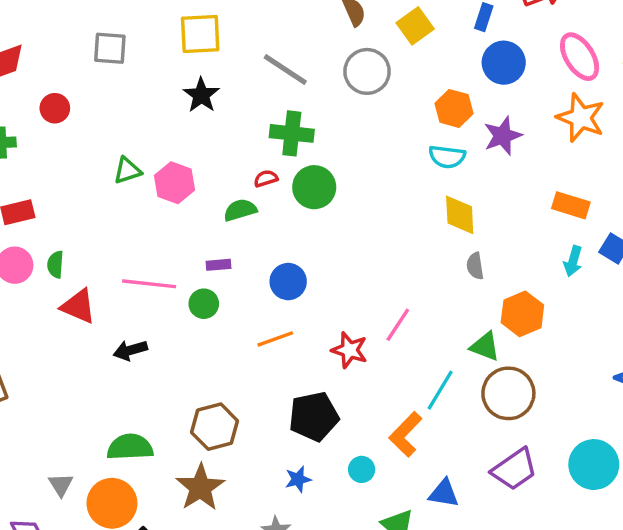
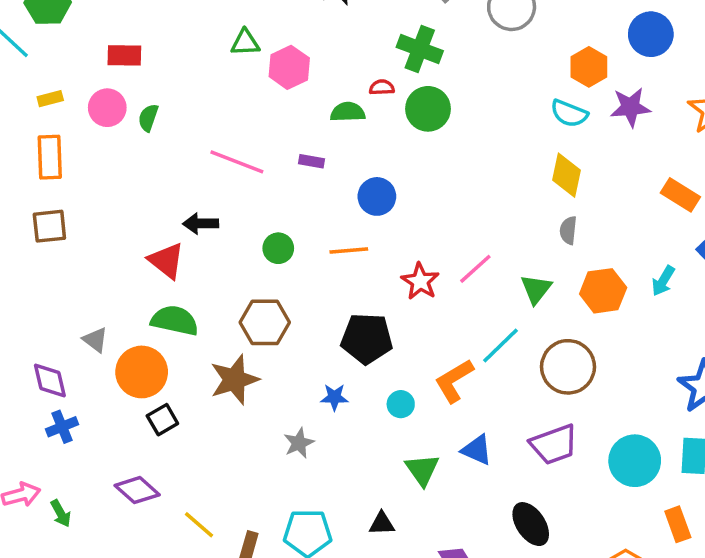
cyan arrow: (573, 261) -> (663, 281), moved
green circle: (204, 304) -> (278, 248), moved
red triangle: (78, 306) -> (166, 261), moved
green triangle: (485, 346) -> (536, 289), moved, turned 32
gray triangle: (61, 485) -> (95, 340), turned -36

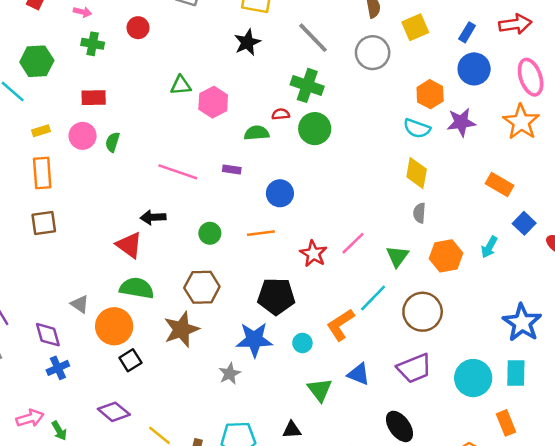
blue star: (334, 397) -> (254, 340), size x1.8

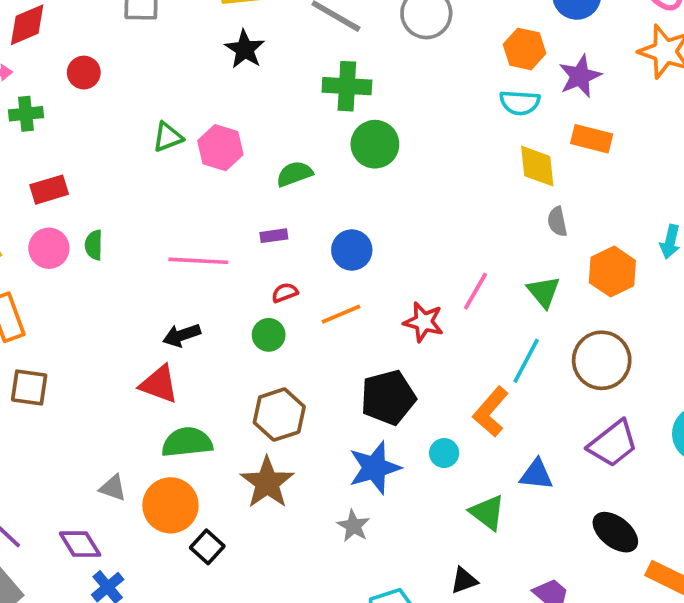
red semicircle: (281, 114) -> (285, 293), moved
orange rectangle: (499, 184) -> (592, 139), moved
brown square: (44, 223) -> (29, 388), turned 32

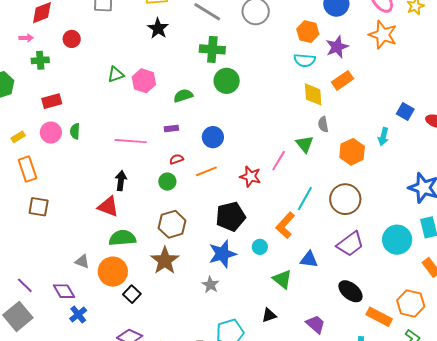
orange rectangle: (592, 139) -> (343, 80), turned -50
green triangle: (544, 292) -> (305, 144), moved
black arrow: (182, 335) -> (121, 181), turned 114

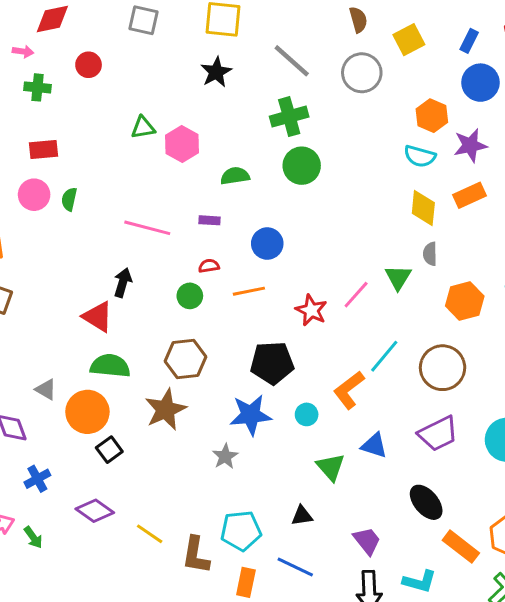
green cross: (212, 49) -> (289, 117), turned -30
blue cross: (78, 314) -> (37, 479), moved

